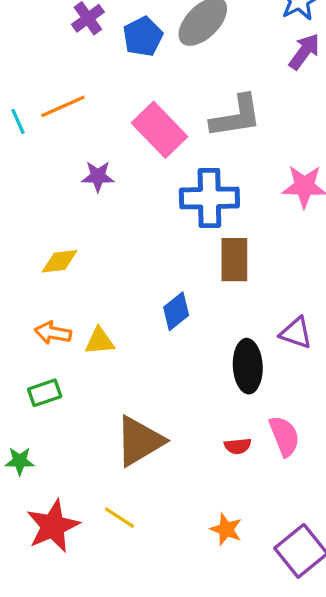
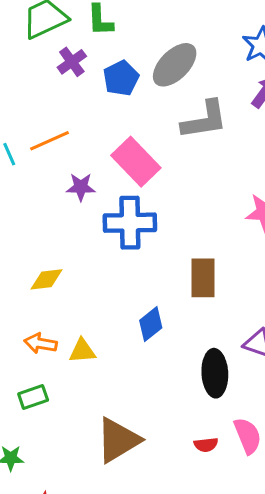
gray L-shape: (236, 116) -> (204, 120), moved
purple star: (98, 176) -> (81, 187), moved
blue cross: (209, 198) -> (130, 223), moved

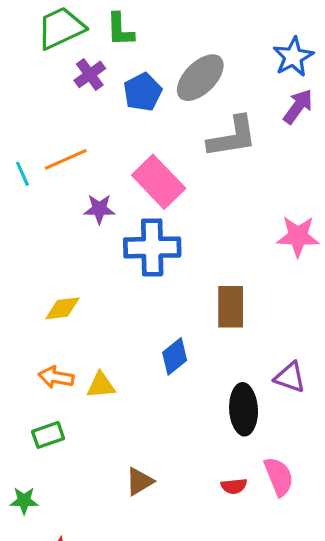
brown triangle: (118, 440) -> (139, 481), size x0.6

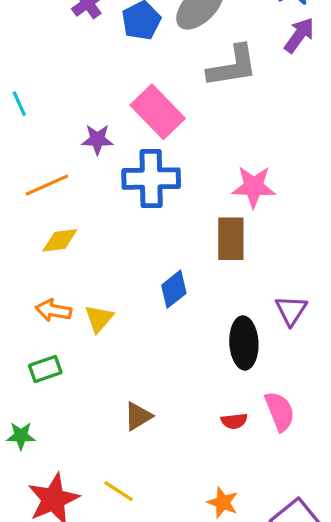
orange line: (66, 159) -> (47, 185), moved
pink star: (298, 236) -> (254, 187), moved
purple triangle: (290, 377) -> (291, 310), turned 44
yellow triangle: (101, 385) -> (99, 319), turned -44

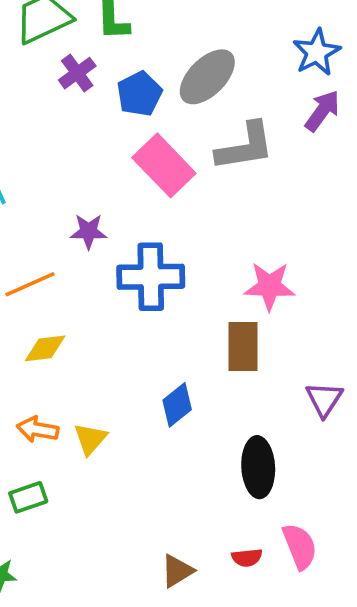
pink rectangle: (158, 112) -> (164, 165), moved
purple triangle: (291, 310) -> (324, 399), moved
brown triangle: (138, 416) -> (177, 571), moved

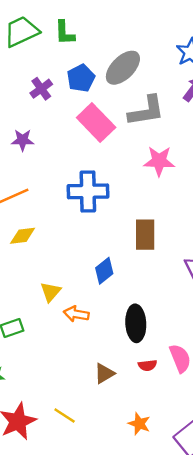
purple cross: (77, 73) -> (41, 89), moved
purple star: (89, 231) -> (23, 140), moved
pink star: (270, 286) -> (159, 161), moved
orange arrow: (38, 429) -> (76, 314), moved
black ellipse: (258, 467) -> (136, 323), moved

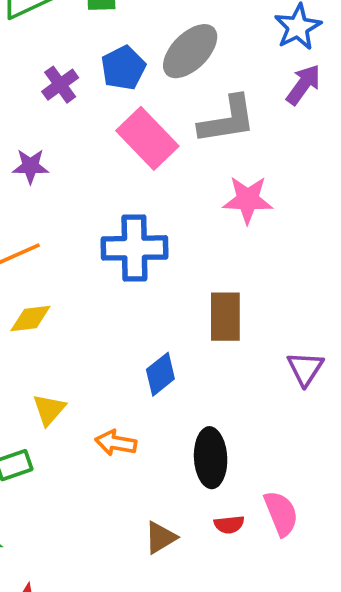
yellow triangle: (51, 292) -> (49, 409), moved

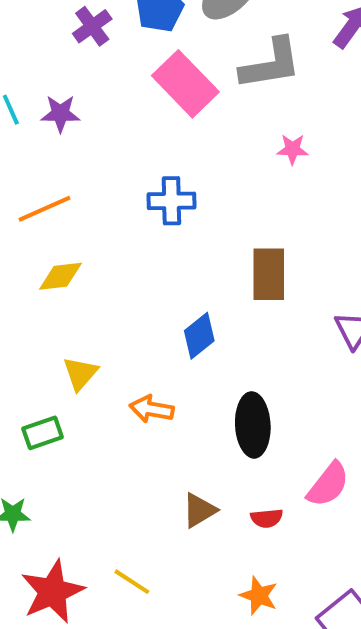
pink star: (248, 200) -> (292, 149), size x0.6
blue cross: (134, 248) -> (171, 201), size x0.7
pink semicircle: (281, 513) -> (328, 484), turned 60
red semicircle: (229, 525) -> (267, 518), moved

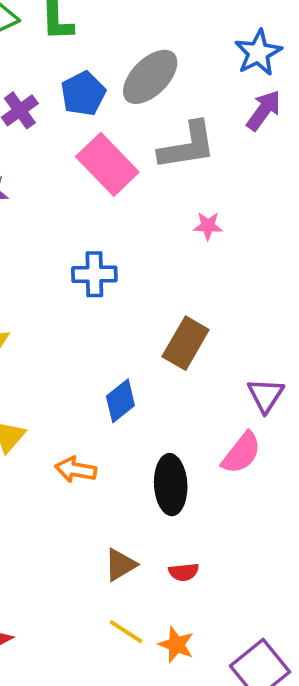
brown rectangle: (269, 274) -> (186, 343), turned 30
pink semicircle: (328, 484) -> (241, 453), moved
yellow line: (132, 582) -> (126, 632), moved

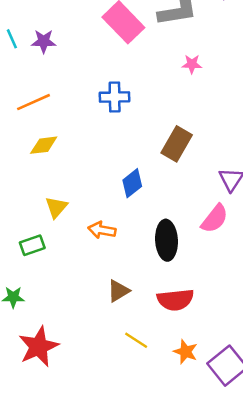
brown triangle: (120, 565) -> (118, 291), moved
red semicircle: (184, 572) -> (175, 300), size x1.8
orange star: (176, 645) -> (186, 352), moved

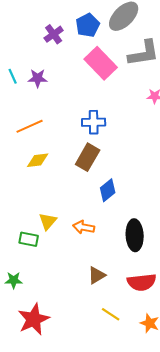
brown rectangle: (177, 144) -> (88, 157), moved
yellow triangle: (56, 207) -> (48, 221), moved
green rectangle: (32, 245) -> (29, 239), turned 30

